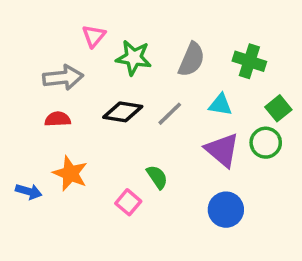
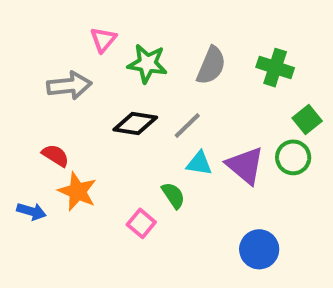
cyan triangle: (220, 105) -> (199, 163), moved
red semicircle: (58, 119) -> (55, 155), moved, turned 35
blue circle: (226, 210) -> (259, 249), moved

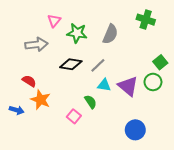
green cross: (275, 68) -> (146, 20), moved

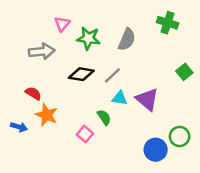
green circle: (153, 82) -> (180, 136), moved

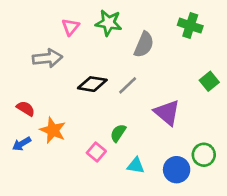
green star: (88, 38) -> (109, 23), moved
red semicircle: (33, 93) -> (26, 108), moved
cyan triangle: (120, 98) -> (136, 166), moved
green semicircle: (104, 117) -> (118, 133), turned -112
blue arrow: (19, 127) -> (22, 144), turned 133

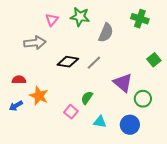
red semicircle: (26, 108) -> (19, 80), turned -32
green circle: (204, 155) -> (143, 99), moved

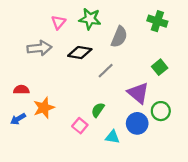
green square: (154, 60) -> (160, 67), moved
black diamond: (68, 62) -> (80, 53), moved
orange star: (39, 96) -> (44, 108), turned 30
blue circle: (130, 125) -> (137, 123), moved

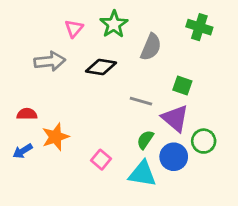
green star: (90, 19) -> (114, 24), turned 30
green square: (160, 67) -> (182, 86), moved, turned -32
gray line: (106, 71) -> (141, 101), moved, turned 60
green semicircle: (98, 110) -> (145, 140), moved
cyan triangle: (112, 137) -> (142, 174), size x1.5

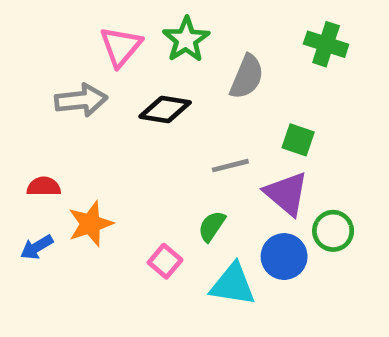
pink triangle: (74, 29) -> (121, 47), size x1.4
gray line: (141, 101) -> (230, 166), turned -30
green semicircle: (145, 140) -> (212, 226), moved

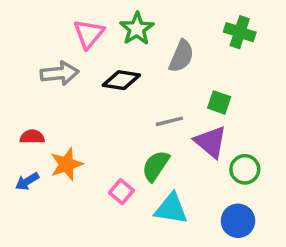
green semicircle: (212, 226) -> (156, 166), size x1.4
blue circle: (284, 257) -> (238, 221), moved

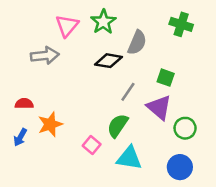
black diamond: (121, 80) -> (109, 61), moved
gray line: (169, 121) -> (128, 92), turned -42
blue arrow: (27, 181) -> (20, 137), turned -30

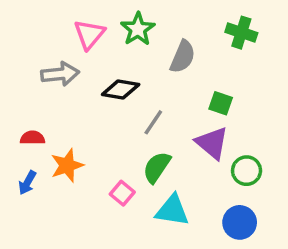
black diamond: (109, 61) -> (121, 89), moved
gray line: (128, 92) -> (153, 122), moved

